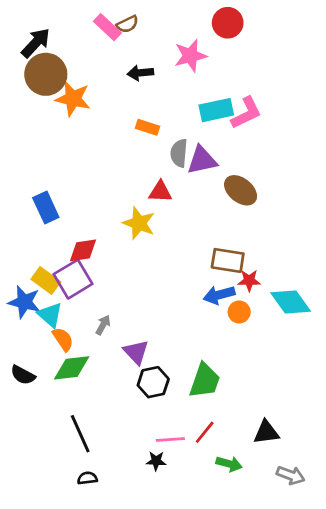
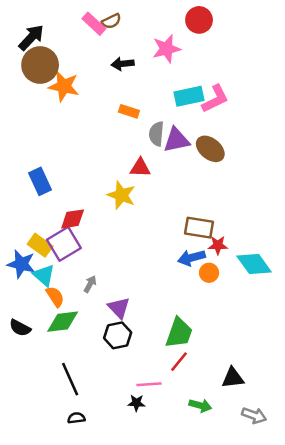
brown ellipse: (241, 190) -> (210, 149), moved
black hexagon: (153, 382) -> (118, 335), moved
red line: (205, 432) -> (179, 362), moved

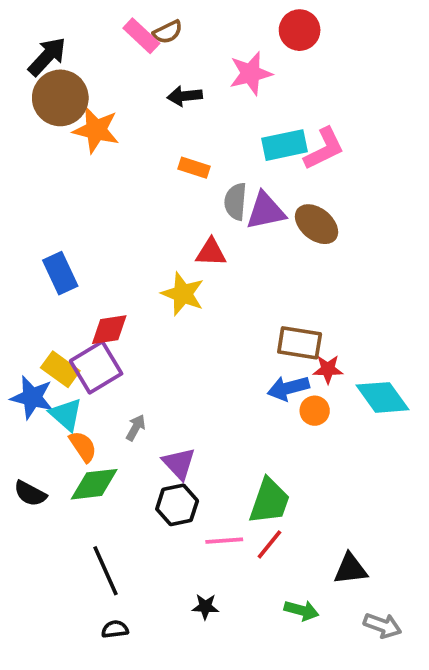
pink line: (149, 384) -> (224, 541), moved

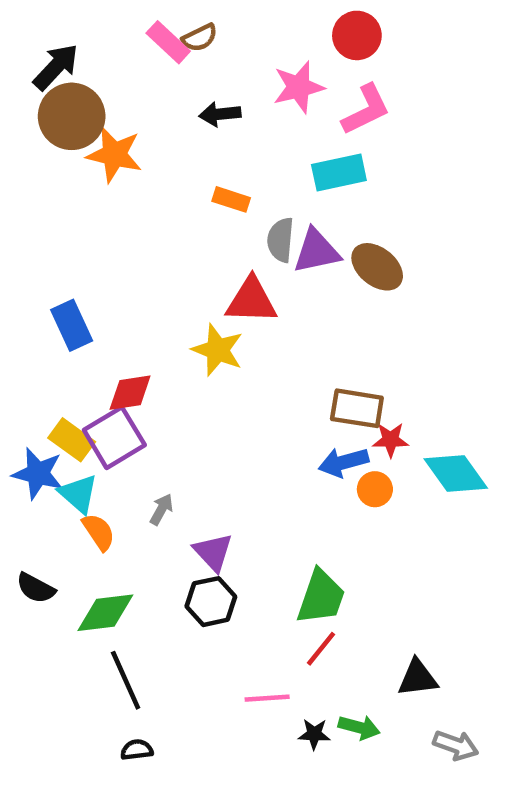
pink L-shape: (324, 149) -> (366, 110), moved
red triangle: (211, 252) -> (251, 301), size x1.4
green diamond: (94, 484) -> (105, 613), moved
pink line: (224, 541) -> (267, 698), moved
black star: (205, 607) -> (314, 734), moved

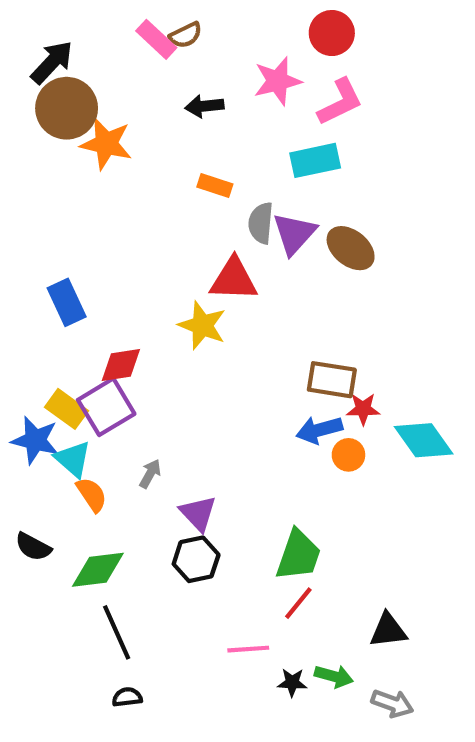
purple triangle: (316, 251) -> (294, 233), turned -36
gray arrow: (456, 745) -> (392, 703), moved

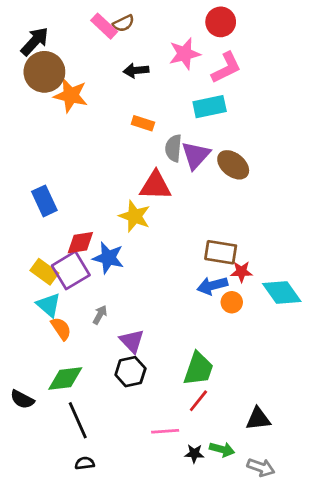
blue star: (35, 440) -> (108, 258), moved
black semicircle: (33, 547) -> (22, 399), moved

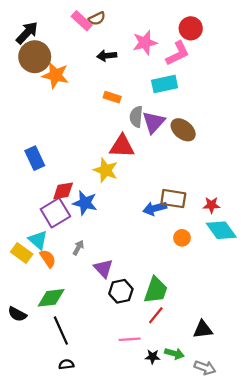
red circle: (221, 22) -> (191, 28), moved
yellow rectangle: (44, 272) -> (22, 253), moved
red star: (241, 272) -> (211, 205), moved
blue arrow: (212, 286) -> (155, 208), moved
black hexagon: (130, 372) -> (121, 291), moved

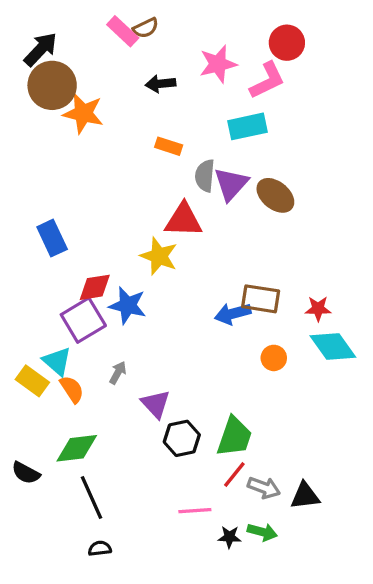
gray arrow: (205, 368) -> (264, 488), moved

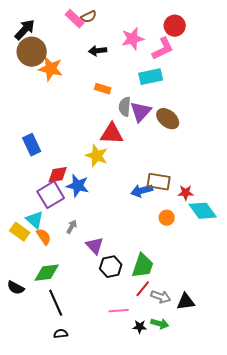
red star: (318, 309) -> (186, 193), moved

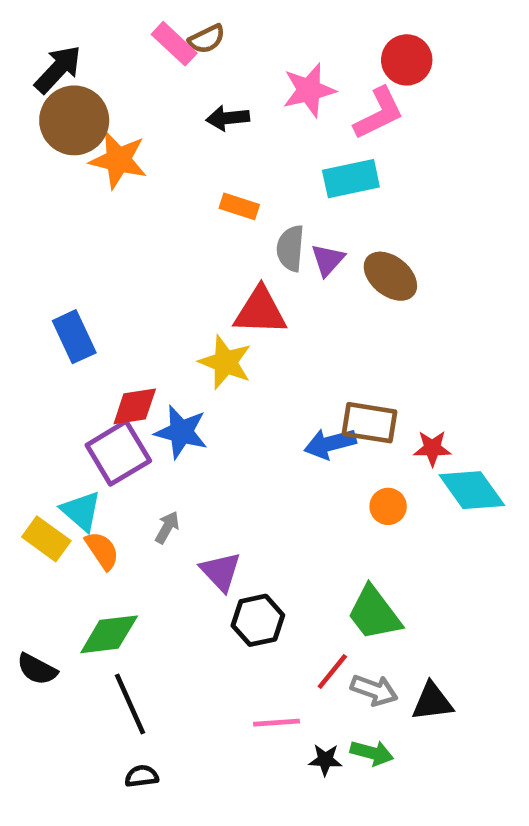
purple triangle: (141, 112) -> (328, 260), size x0.7
green trapezoid: (143, 266) -> (374, 613), moved, turned 124

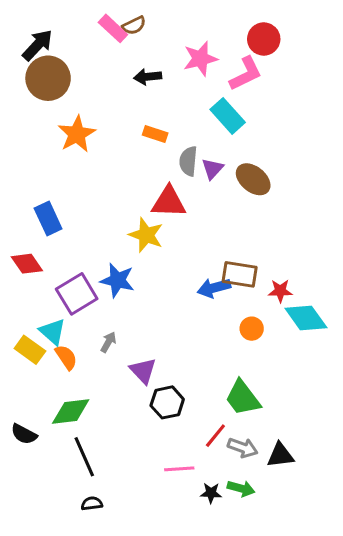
orange star: (118, 160) -> (77, 134), moved, turned 30
cyan rectangle: (351, 179) -> (228, 116), turned 60
red diamond: (135, 406) -> (27, 264), moved, turned 64

